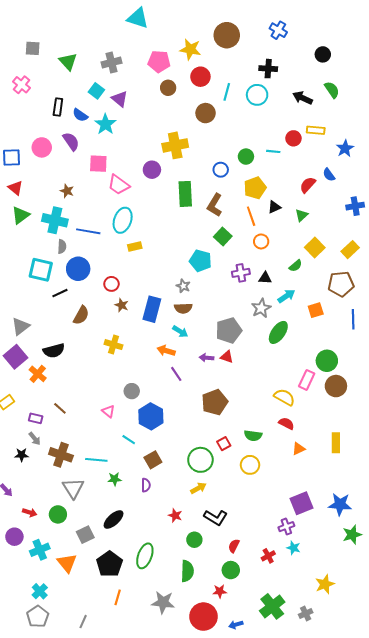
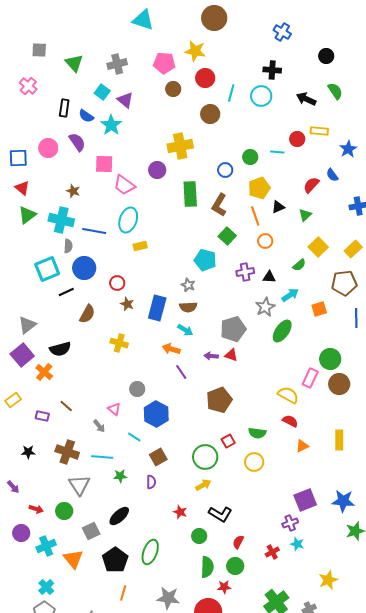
brown circle: (227, 35) -> (214, 18), moved
cyan square: (41, 270) -> (47, 269), turned -35
gray arrow: (35, 439) -> (99, 426), moved
green semicircle: (187, 571) -> (207, 567), moved

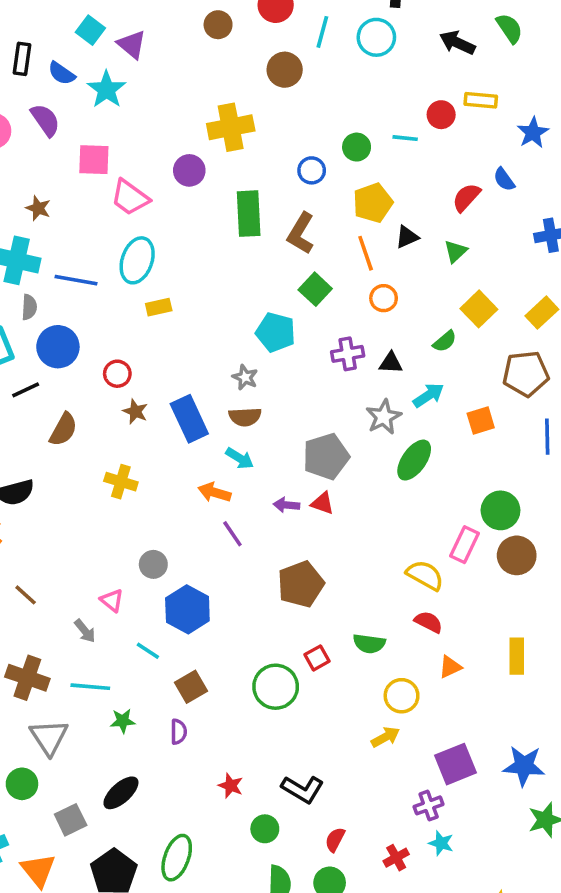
blue rectangle: (157, 308) -> (189, 419), turned -40
yellow circle: (254, 462) -> (402, 696), moved
yellow arrow: (203, 485) -> (385, 737), moved

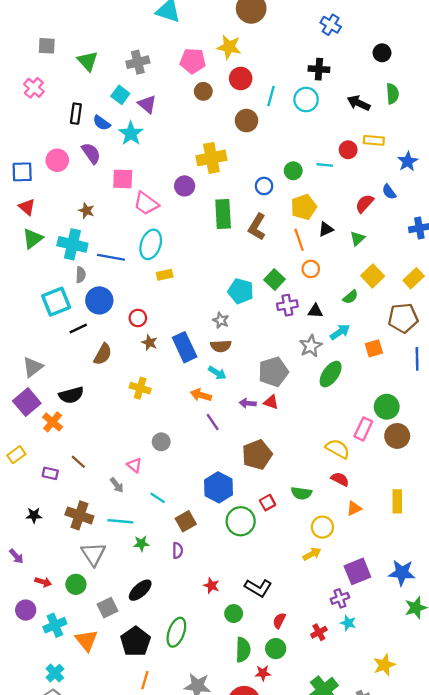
green semicircle: (509, 28) -> (393, 94), turned 30
green square: (315, 289) -> (275, 279), moved
blue hexagon: (187, 609) -> (218, 487), moved

